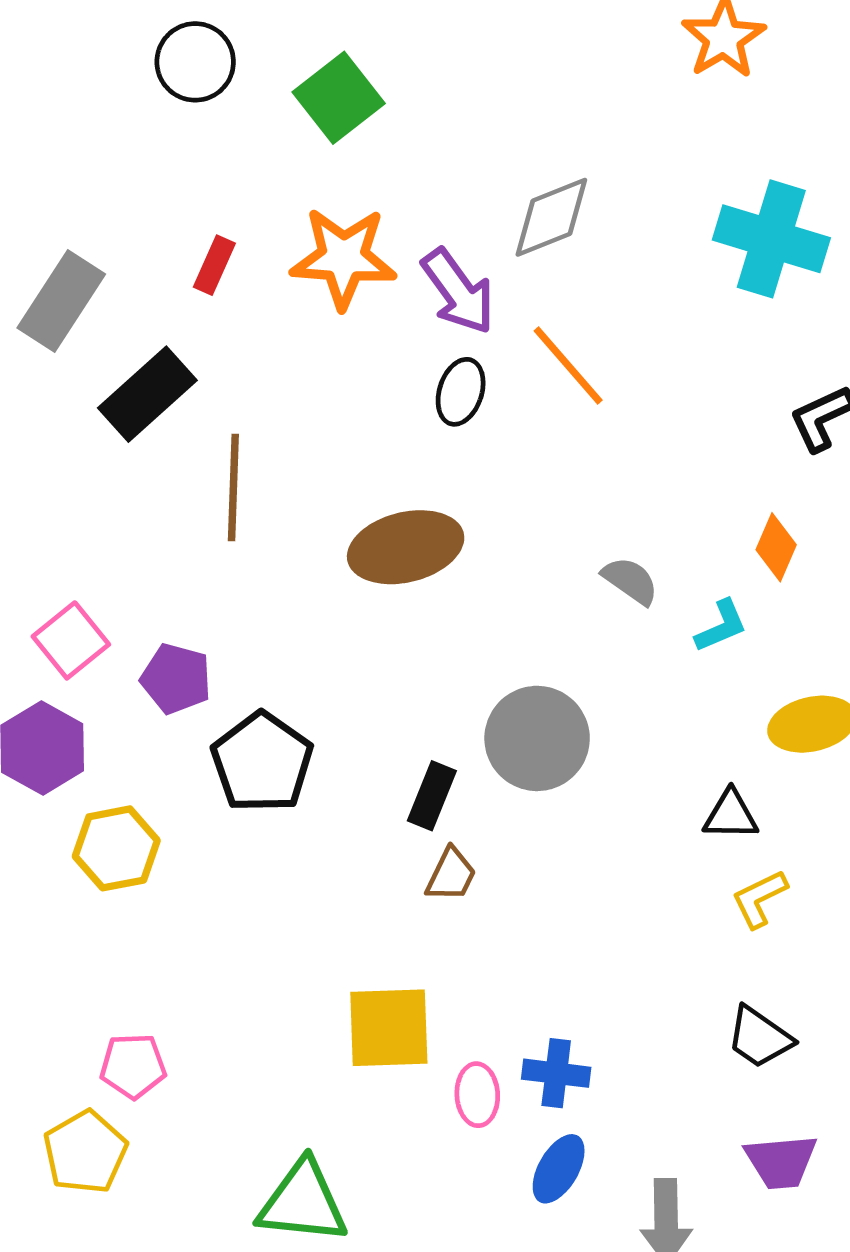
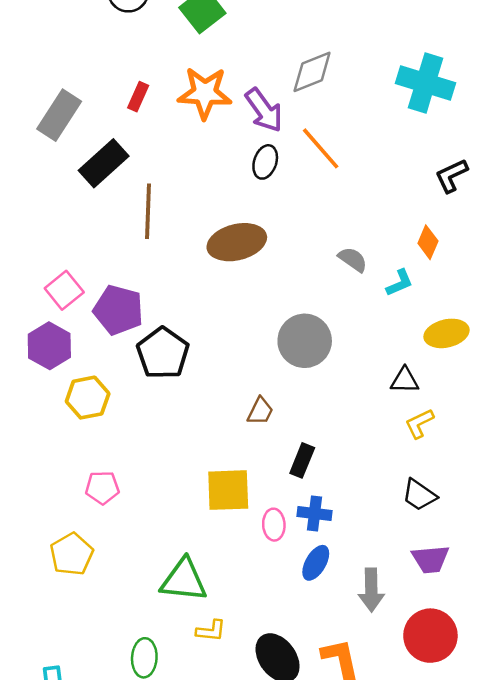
purple pentagon: (176, 679) -> (118, 310), size x1.4
black rectangle: (432, 796) -> (302, 460), moved
pink pentagon: (133, 1066) -> (102, 488), moved

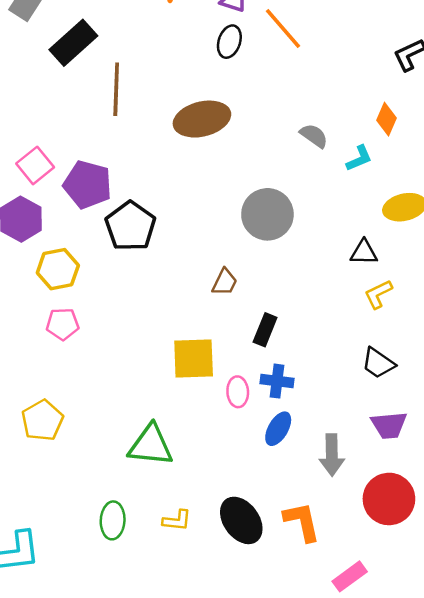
pink pentagon: (102, 488) -> (63, 324), moved
yellow L-shape: (211, 631) -> (177, 520), moved

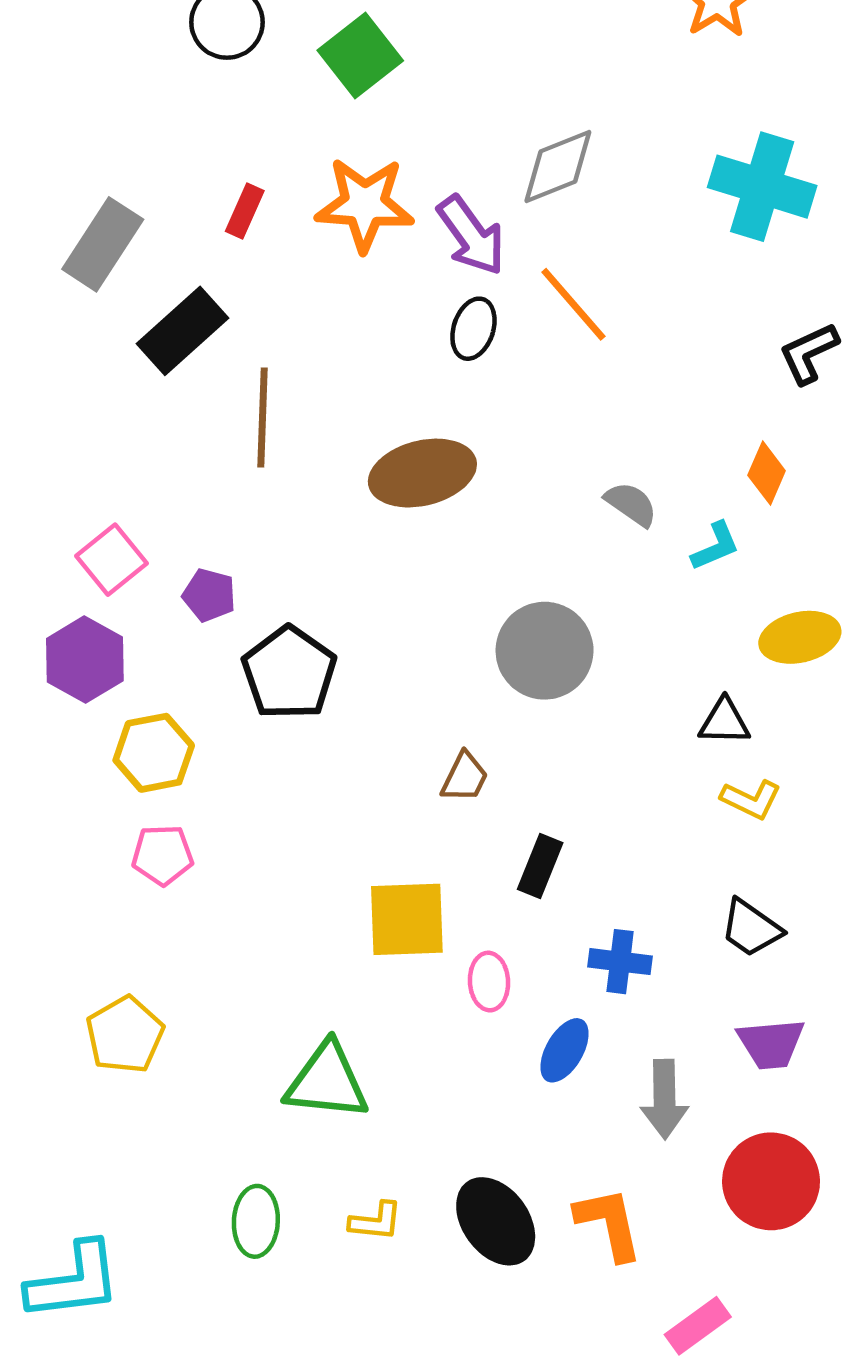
purple pentagon: (88, 185) -> (209, 595), size x0.6
yellow L-shape: (378, 294) -> (751, 799), turned -128
blue cross: (277, 381) -> (620, 962), moved

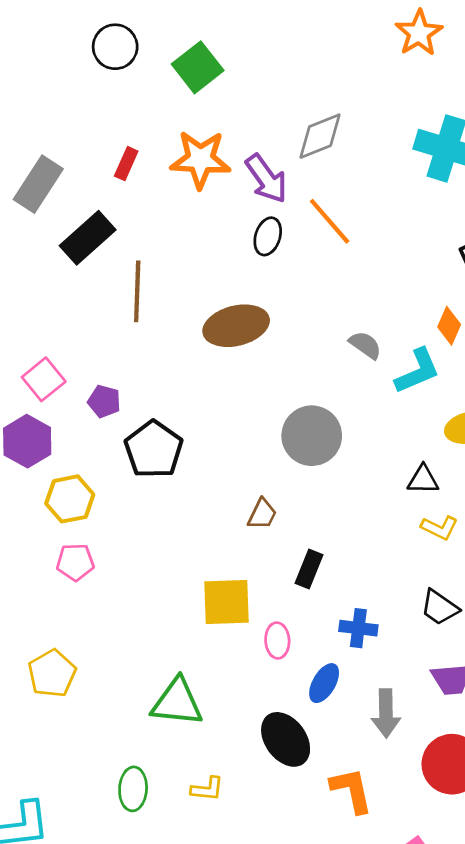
cyan L-shape: (716, 546) -> (418, 371), size x1.5
black ellipse: (496, 1221) -> (286, 739), moved

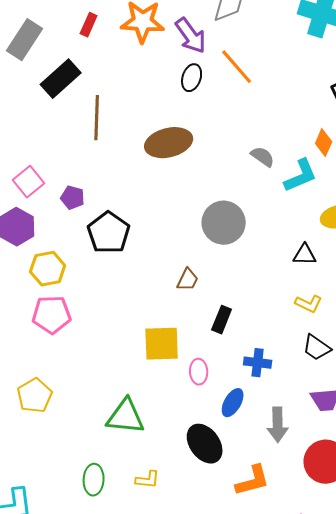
yellow L-shape: (440, 528) -> (309, 304), moved
pink pentagon: (75, 562) -> (52, 315), size x1.4
orange L-shape: (352, 790) -> (253, 481), turned 87

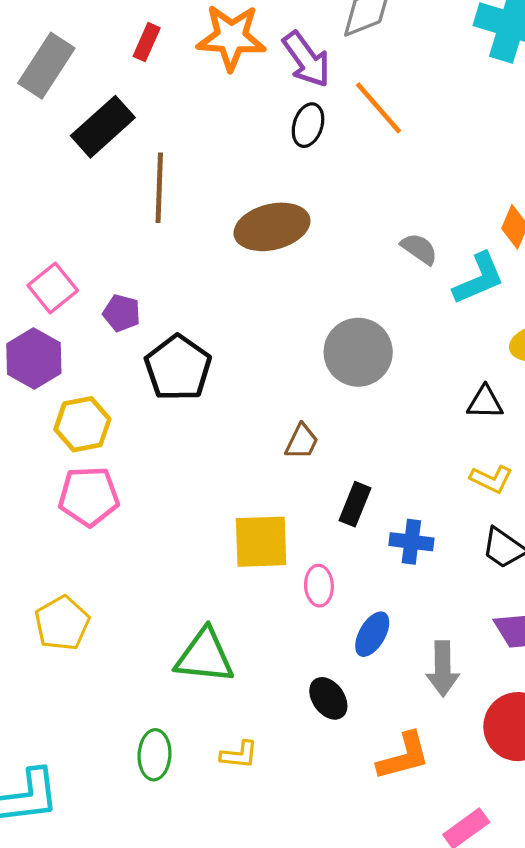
blue cross: (258, 363) -> (411, 542), moved
black ellipse: (205, 444) -> (328, 698), size x0.7

